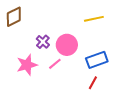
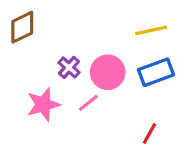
blue rectangle: (97, 60) -> (156, 72), moved

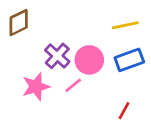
purple cross: (69, 67) -> (57, 56), size x1.4

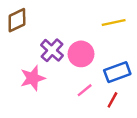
blue rectangle: (129, 60) -> (117, 72), moved
pink line: (73, 85) -> (85, 90), moved

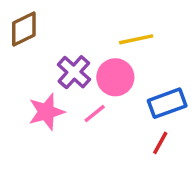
yellow line: (114, 23) -> (136, 39), moved
pink line: (85, 90) -> (95, 114), moved

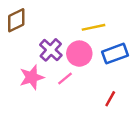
blue rectangle: (167, 103) -> (115, 54), moved

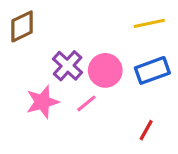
yellow line: (94, 27) -> (149, 23), moved

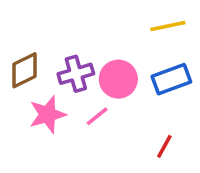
brown diamond: (22, 26) -> (24, 70), moved
purple cross: (68, 66) -> (76, 74), turned 32

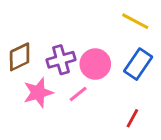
yellow line: (168, 26) -> (135, 21), turned 40
blue rectangle: (171, 79) -> (138, 64), turned -36

